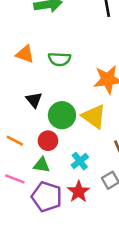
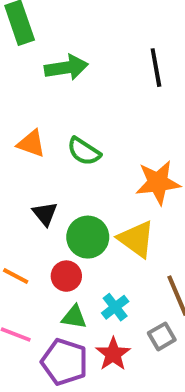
green semicircle: (59, 59) -> (84, 151), turned 30
green triangle: (42, 165) -> (74, 317), moved

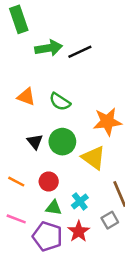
black line: (156, 68) -> (80, 52), moved, turned 75
green circle: (88, 237) -> (62, 142), moved

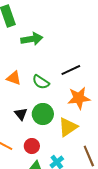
black line: (80, 52) -> (71, 70), moved
yellow triangle: (94, 158) -> (68, 127), turned 50

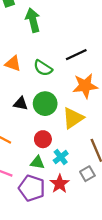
green arrow: (32, 39) -> (33, 20), turned -95
black triangle: (21, 114) -> (21, 104), turned -40
red circle: (32, 146) -> (43, 139), moved

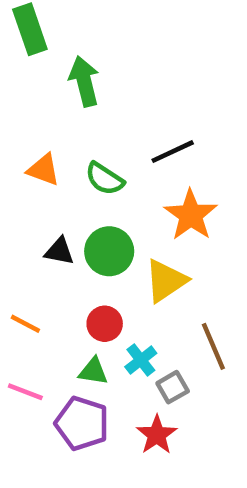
orange star: (85, 86) -> (191, 215), turned -30
gray square: (87, 174) -> (173, 387), moved
red star: (60, 184) -> (157, 435), moved

